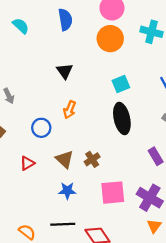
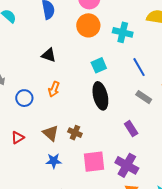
cyan cross: (151, 32) -> (123, 32), moved
black triangle: (65, 71) -> (49, 55), turned -35
blue circle: (41, 128) -> (24, 98), moved
brown cross: (92, 159) -> (75, 133), turned -32

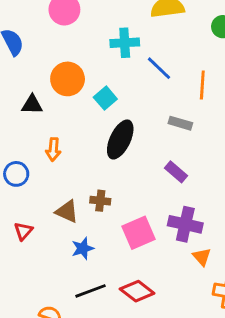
orange circle: (88, 25) -> (68, 79), moved
blue line: (139, 67) -> (159, 68), moved
black ellipse: (100, 96) -> (120, 139), turned 56

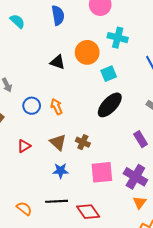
cyan cross: (125, 43) -> (118, 38), moved
orange arrow: (53, 149) -> (56, 107), moved, turned 133

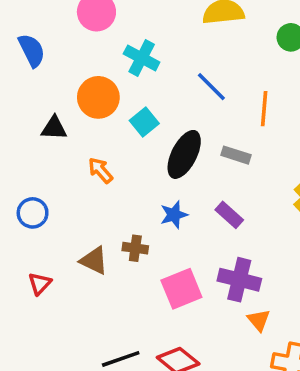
cyan cross: (118, 38) -> (142, 58), turned 30
black ellipse: (110, 105) -> (184, 154), moved
orange arrow: (56, 107) -> (100, 170), moved
blue star: (61, 171) -> (174, 215), moved

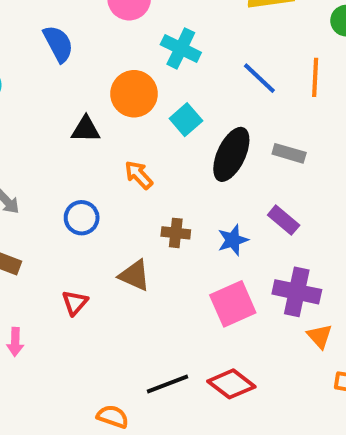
orange line: (264, 109) -> (315, 77), moved
blue circle: (33, 213) -> (82, 218), moved
blue star: (174, 215) -> (233, 240), moved
brown cross: (135, 248) -> (176, 233), moved

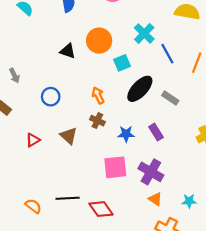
cyan cross: (181, 48) -> (144, 33), moved
orange arrow: (139, 175) -> (98, 95), moved
orange triangle: (320, 336) -> (155, 199), turned -32

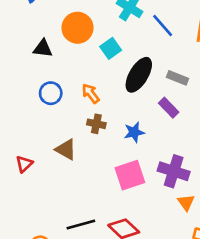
blue circle: (51, 97) -> (51, 93), moved
purple rectangle: (156, 132) -> (169, 108), moved
orange triangle: (155, 199) -> (186, 202), turned 32

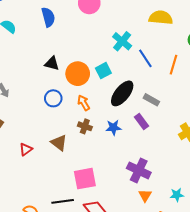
orange circle: (78, 28) -> (78, 74), moved
blue star: (134, 132) -> (113, 128), moved
pink square: (130, 175) -> (85, 179), moved

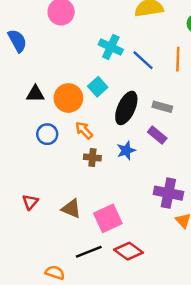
brown triangle: (59, 143) -> (71, 209), moved

